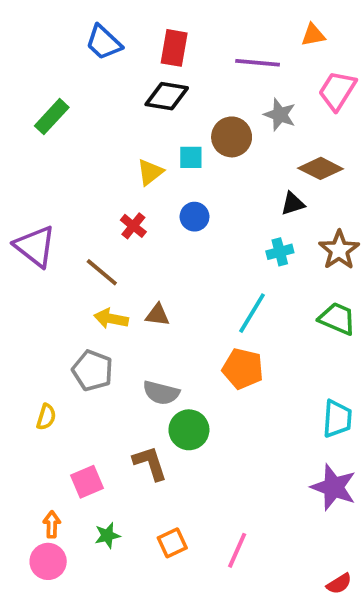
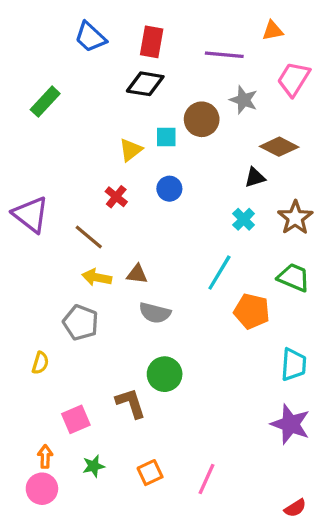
cyan cross: (280, 252) -> (244, 219), turned -30
orange pentagon: (243, 369) -> (252, 311), moved
gray semicircle: (161, 393) -> (155, 313), moved

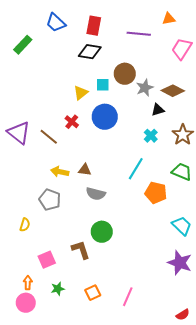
gray star: (244, 100) -> (145, 88), moved, turned 30
green rectangle: (45, 102) -> (23, 45), moved
blue circle: (169, 189) -> (105, 117), size x1.6
brown line: (89, 237) -> (49, 137), moved
cyan trapezoid: (294, 364) -> (182, 226), turned -50

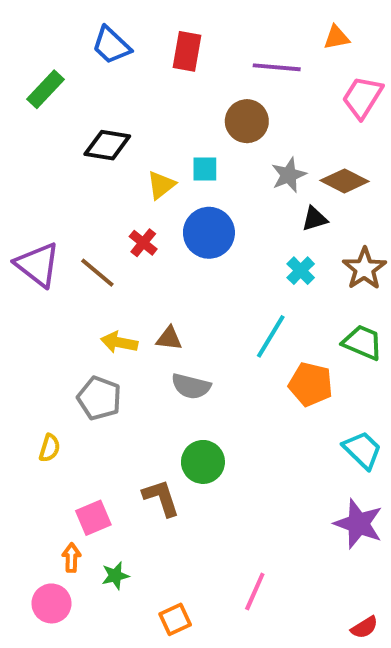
black diamond: (90, 52) -> (107, 145), moved
brown circle: (125, 74) -> (247, 121), moved
orange arrow: (28, 283) -> (71, 558), moved
orange square: (93, 293) -> (175, 619), moved

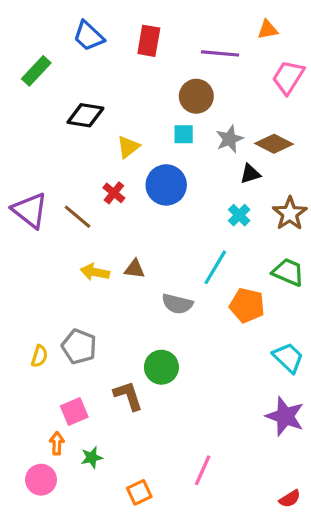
cyan square: (205, 169) -> (184, 134), moved
gray semicircle: (191, 386) -> (177, 304), moved
gray pentagon: (99, 398) -> (79, 347), moved

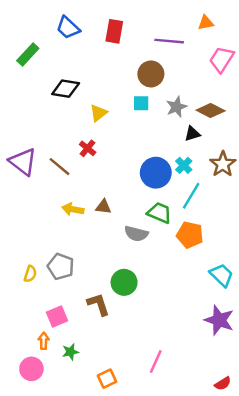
blue circle: (166, 185) -> (156, 173), moved
cyan line: (215, 267) -> (191, 196), moved
green trapezoid: (288, 272) -> (159, 213), moved

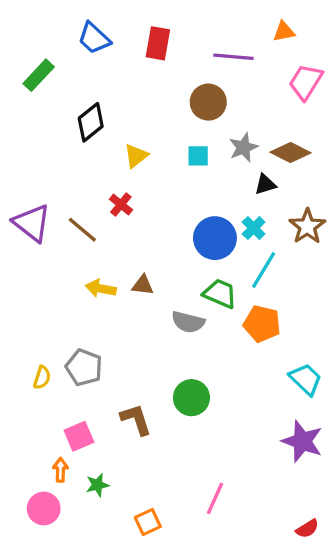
black diamond: (66, 89) -> (91, 122), turned -48
cyan square: (141, 103) -> (198, 156), moved
green circle: (124, 282) -> (191, 398), moved

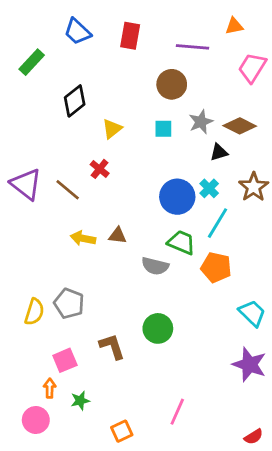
yellow semicircle: (42, 377) -> (34, 312), size x1.4

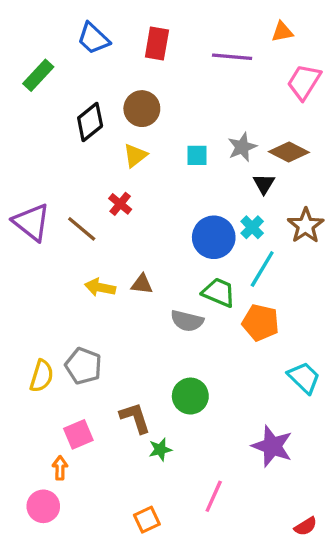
brown circle: (172, 84) -> (142, 109), moved
black triangle: (219, 152) -> (264, 184), turned -42
purple star: (249, 365) -> (272, 446), moved
green star: (80, 401) -> (160, 449), moved

